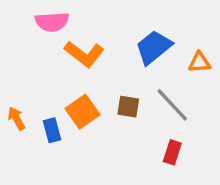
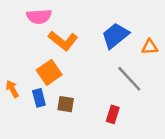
brown square: (128, 107) -> (66, 104), moved
orange square: (83, 112) -> (49, 72), moved
red rectangle: (172, 152) -> (113, 114), moved

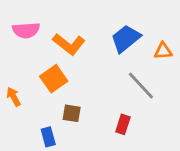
pink semicircle: (39, 16) -> (26, 30), moved
blue rectangle: (39, 98) -> (48, 137), moved

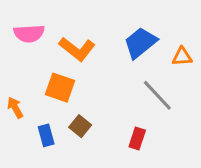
orange square: (54, 79) -> (60, 88), turned -36
brown square: (72, 113) -> (80, 126), turned 30
blue rectangle: (48, 137) -> (46, 135), moved

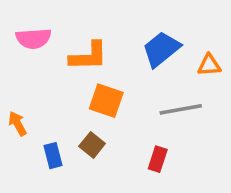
orange L-shape: (77, 49) -> (88, 56), turned -39
orange square: (60, 88) -> (106, 101), moved
gray line: (157, 95) -> (181, 109), turned -57

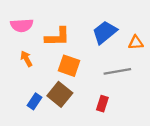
orange arrow: (18, 124) -> (26, 59), moved
brown square: (92, 145) -> (60, 94), size x1.5
blue rectangle: (53, 156) -> (34, 101), turned 49

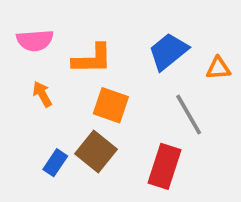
gray line: (117, 71) -> (189, 115), turned 70
red rectangle: (102, 104) -> (165, 166), size x1.6

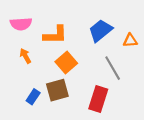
orange square: (111, 105) -> (66, 63), turned 30
brown square: (96, 152) -> (57, 90), turned 35

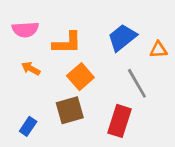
orange arrow: (25, 56) -> (31, 69), turned -32
blue rectangle: (33, 97) -> (28, 126), moved

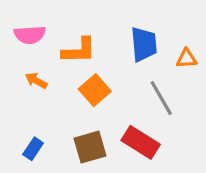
blue trapezoid: (122, 38) -> (144, 44), turned 124
brown square: (70, 110) -> (90, 147), moved
red rectangle: (119, 121) -> (141, 142), turned -76

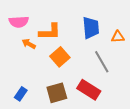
orange arrow: (36, 81) -> (29, 44), moved

